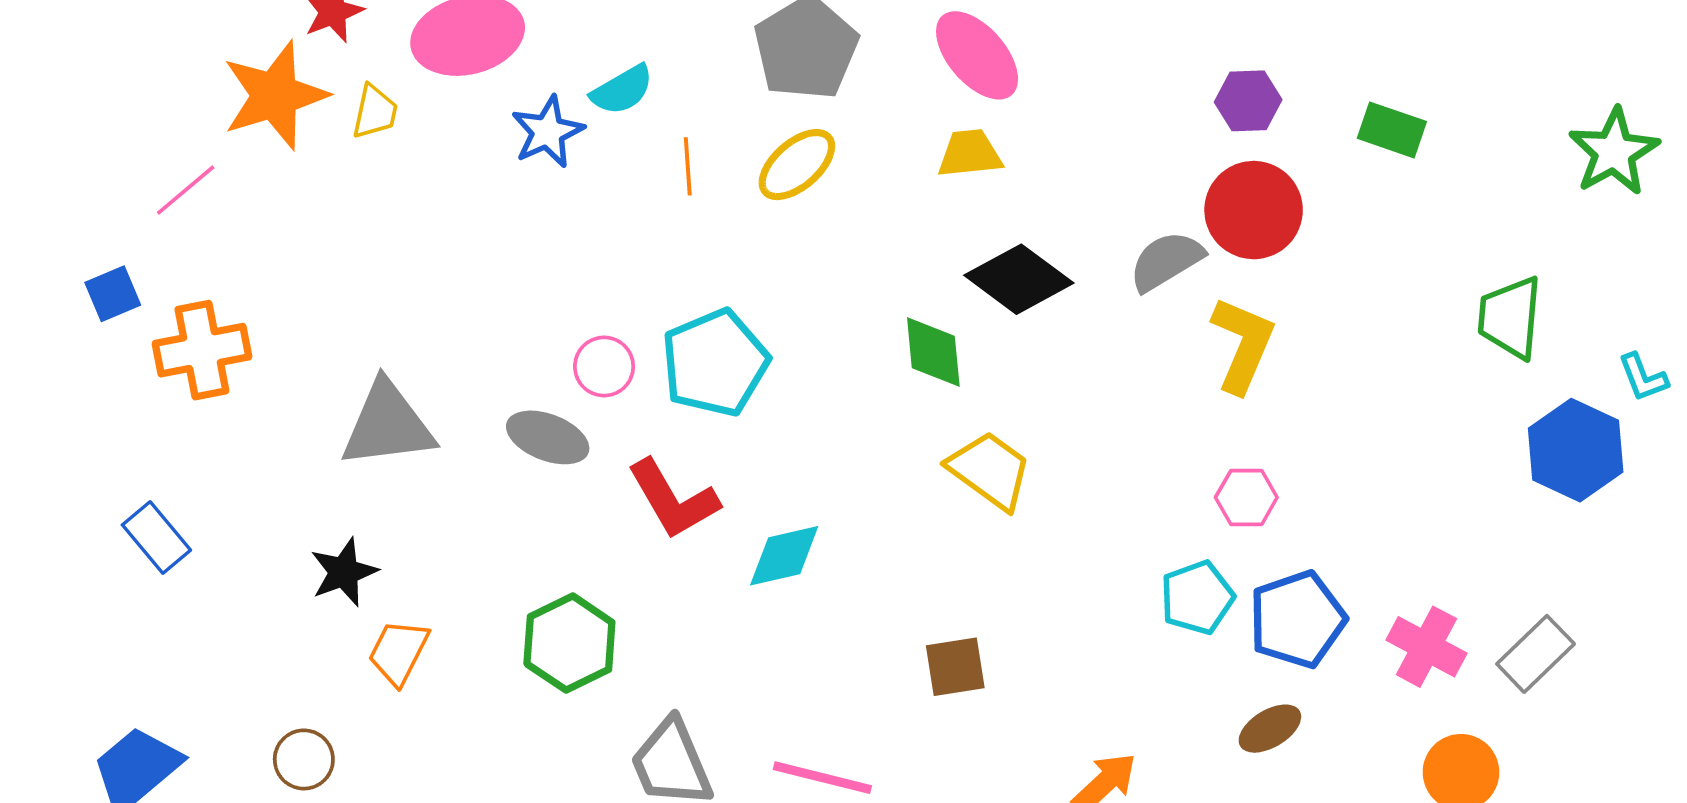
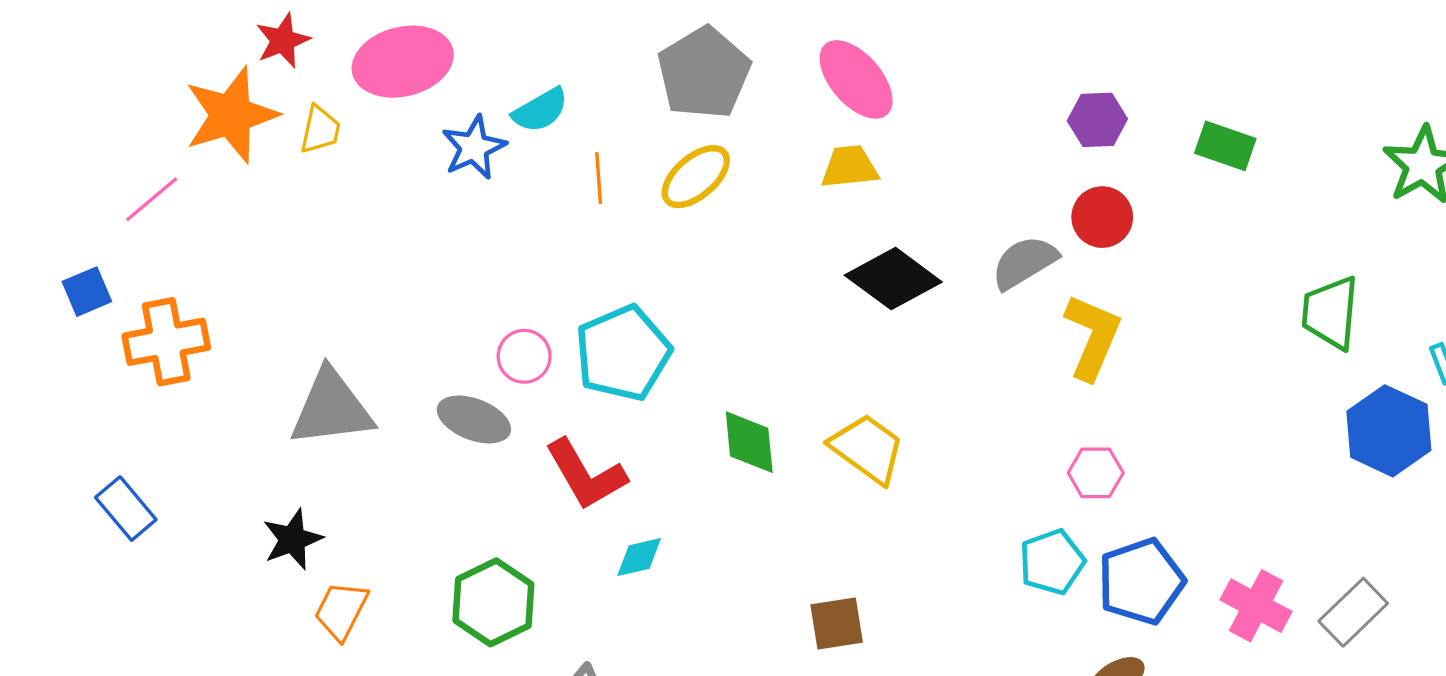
red circle: (1254, 210) -> (1102, 217), size x0.7
green diamond: (933, 352) -> (749, 442), moved
cyan diamond: (784, 556) -> (639, 557), moved, size x0.7

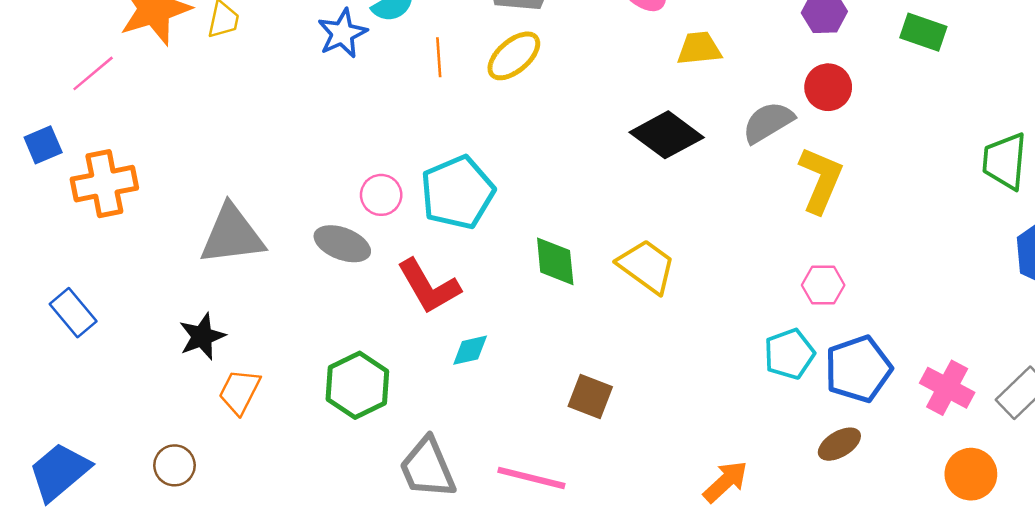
yellow trapezoid: (850, 167) -> (699, 48), moved
brown square: (837, 623) -> (590, 397), moved, turned 30

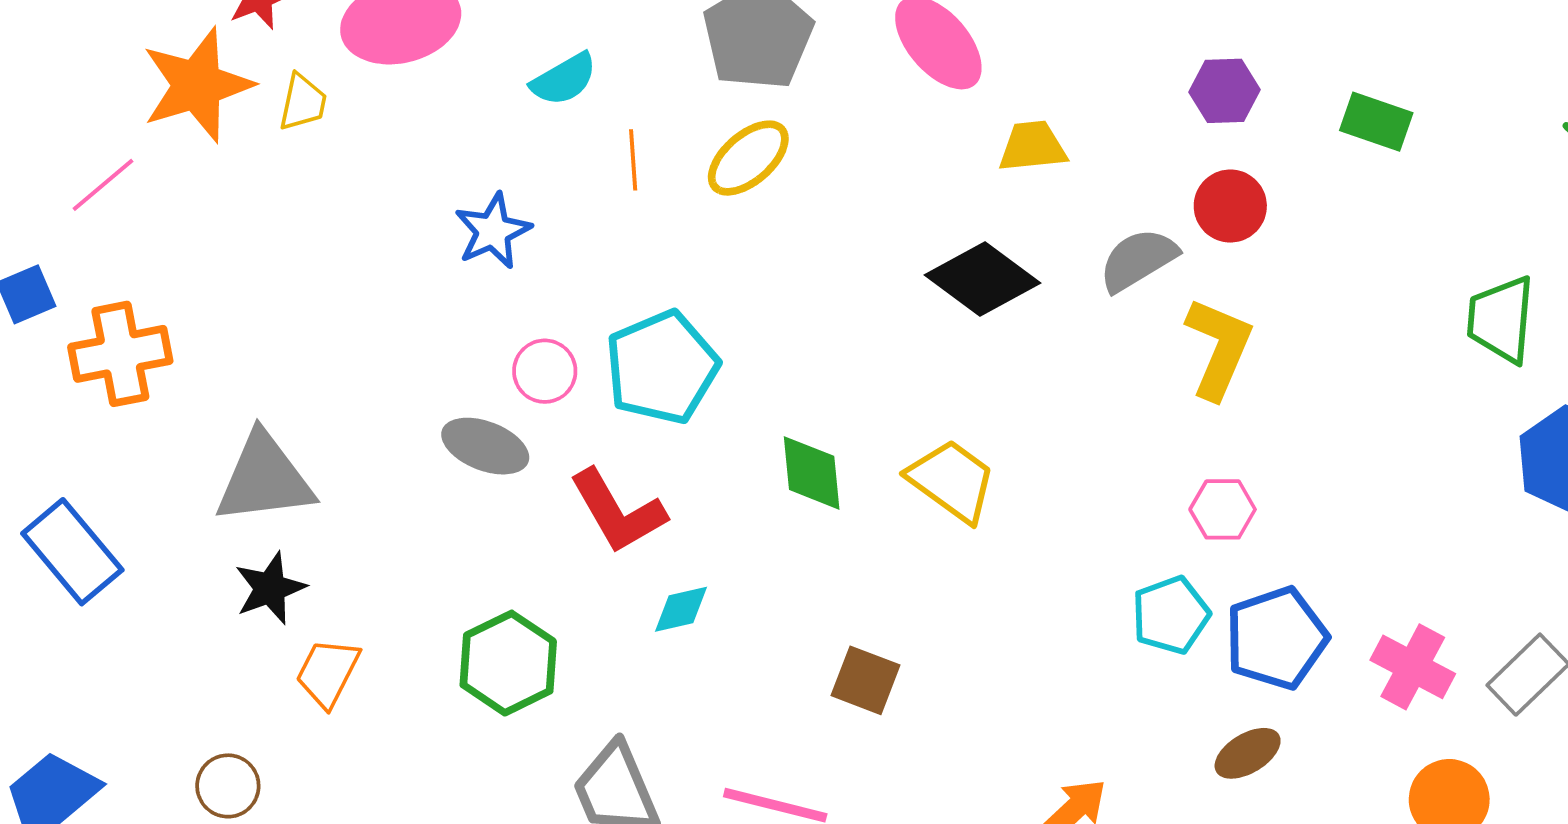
blue star: (342, 33) -> (493, 231), moved
gray triangle: (232, 235) -> (264, 479), moved
blue rectangle: (73, 313) -> (72, 552), size x1.4

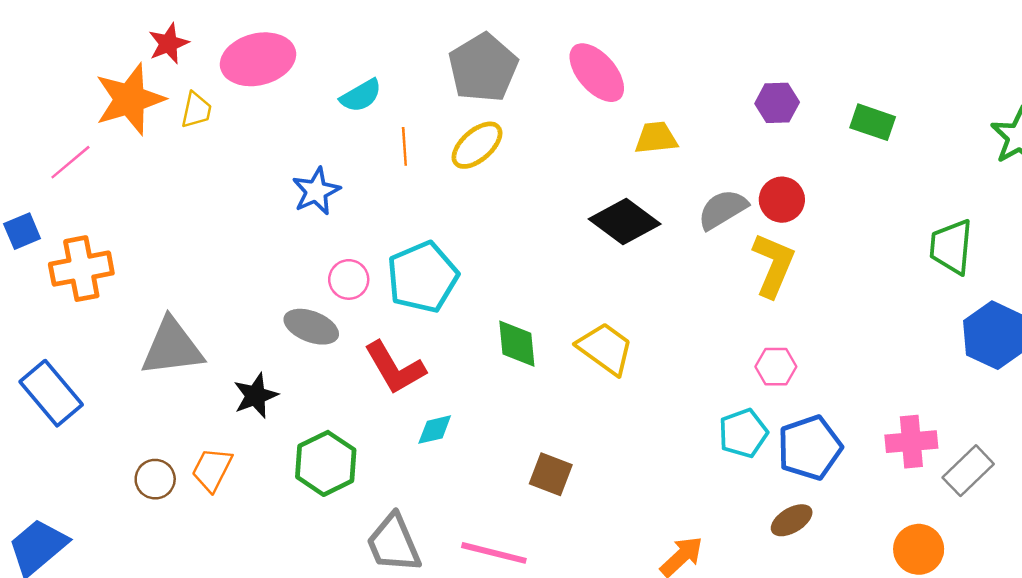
red circle: (1230, 206) -> (782, 200), moved
black star: (270, 588) -> (256, 396), moved
pink cross: (1413, 667) -> (911, 442), moved, turned -33
brown circle: (228, 786) -> (155, 479), moved

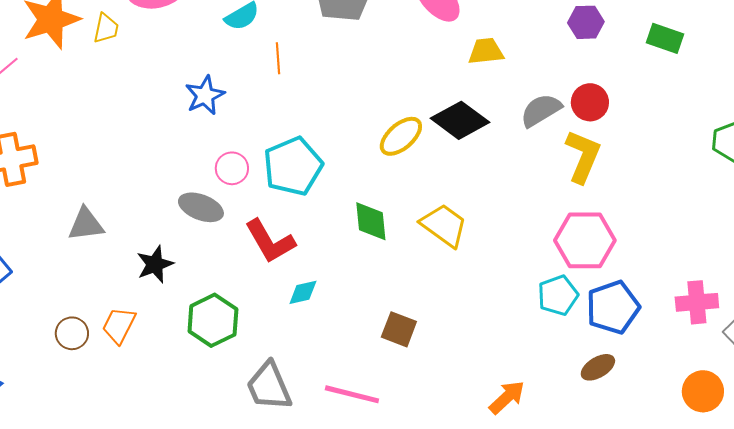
yellow ellipse: (477, 145) -> (401, 136), moved
gray triangle: (172, 347) -> (86, 224), size x0.7
pink hexagon: (776, 367) -> (585, 240), size x1.8

